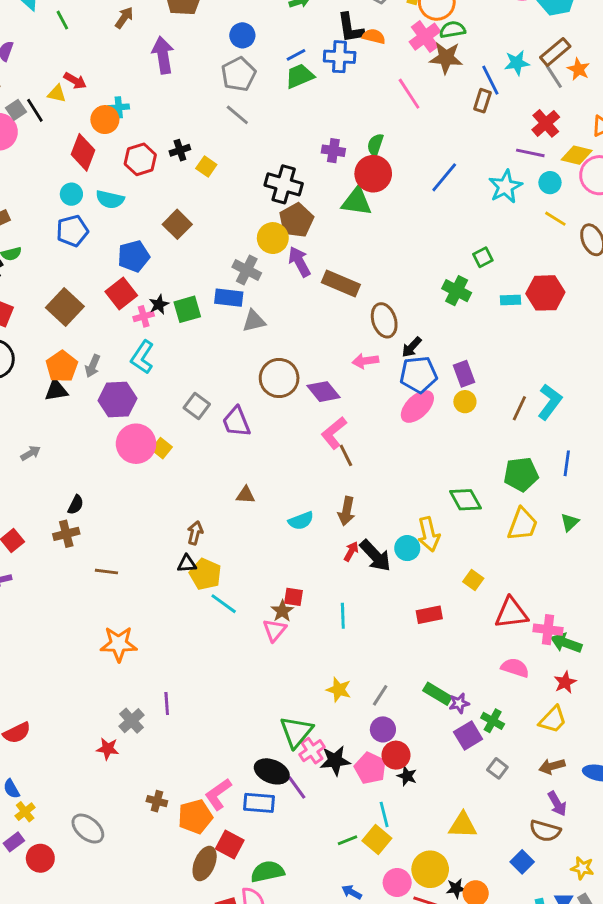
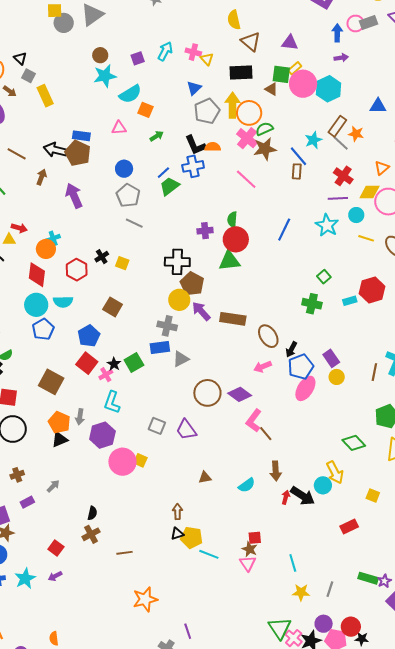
cyan circle: (71, 194) -> (36, 305), size x1.5
cyan line: (343, 616) -> (293, 563), moved
purple circle: (383, 729) -> (324, 624), moved

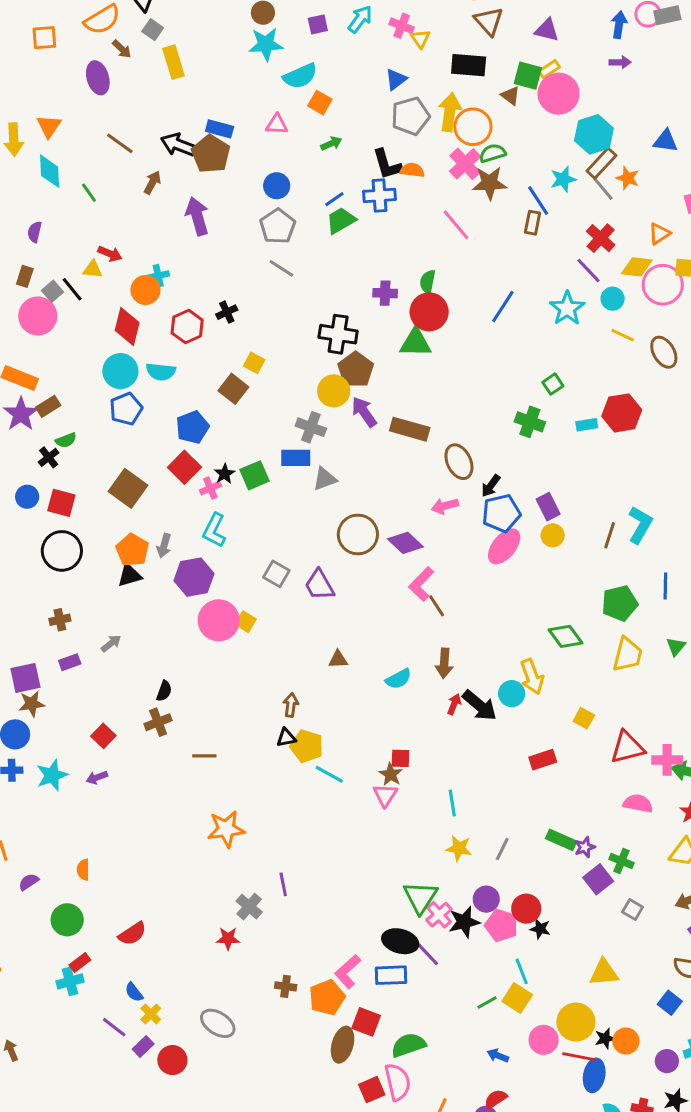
cyan hexagon: (328, 89) -> (594, 134), moved
purple line: (338, 198) -> (589, 270), turned 42
yellow square: (122, 263) -> (254, 363), moved

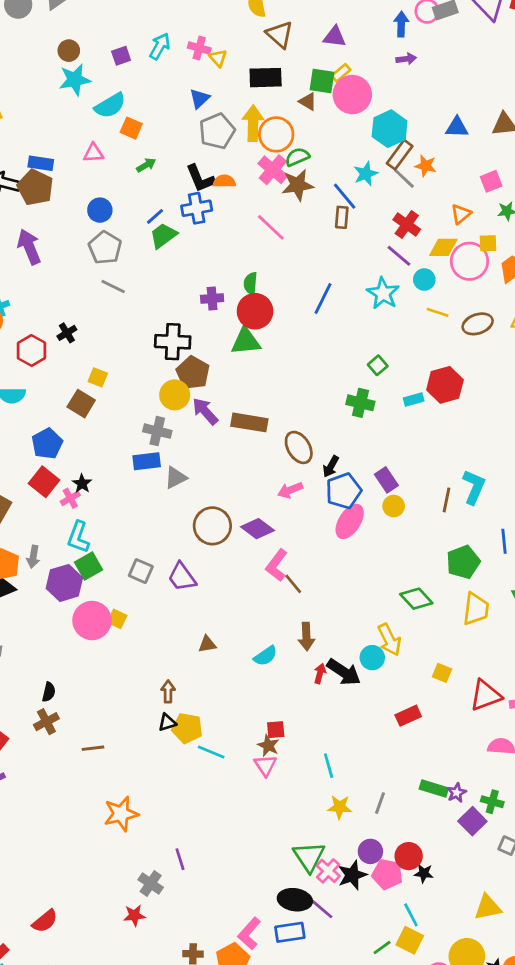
brown ellipse: (664, 352) -> (478, 324), turned -72
green square: (254, 475) -> (89, 566), moved

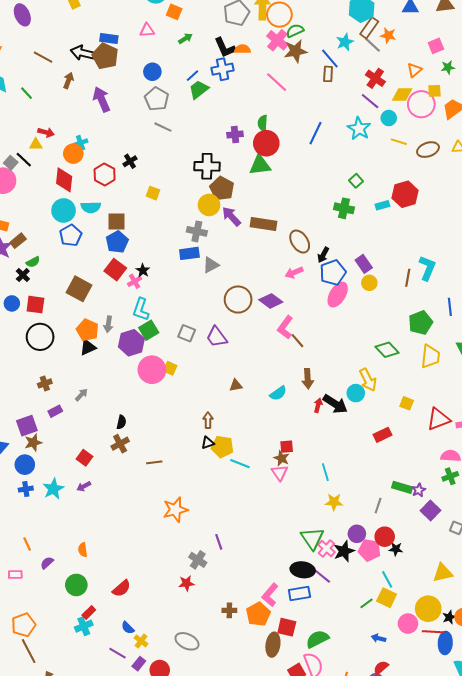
brown square: (81, 404) -> (116, 222), moved, turned -30
green cross: (492, 802) -> (450, 476), moved, turned -35
gray line: (380, 803) -> (378, 506), moved

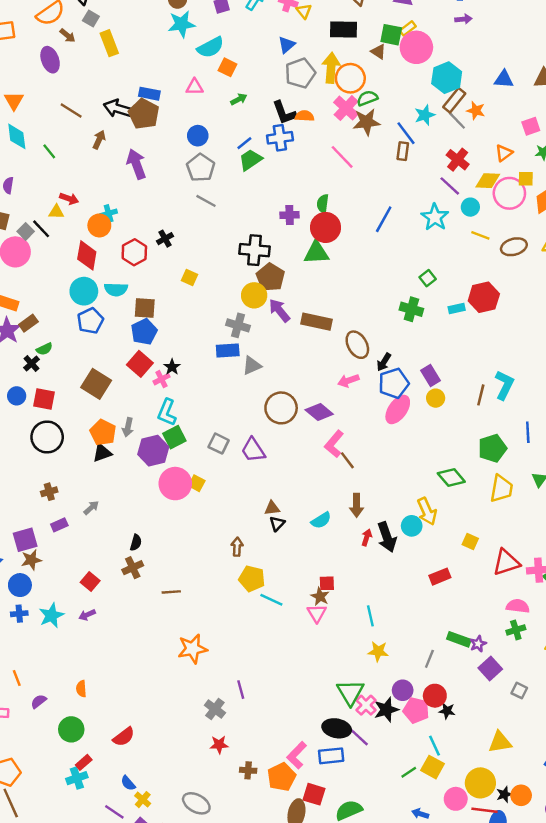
black arrow: (335, 404) -> (387, 537), turned 35
black triangle: (208, 443) -> (277, 523), moved, turned -32
red star: (186, 583) -> (219, 745), moved

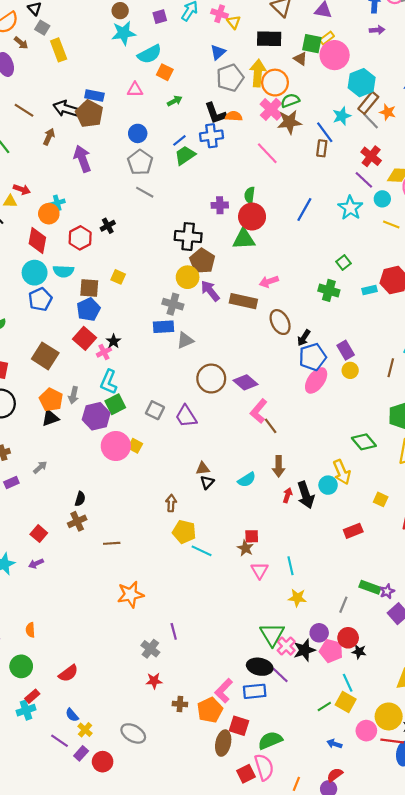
yellow square: (190, 277) -> (118, 277), moved
pink arrow: (348, 381) -> (269, 282), moved
pink triangle: (317, 613) -> (260, 570), moved

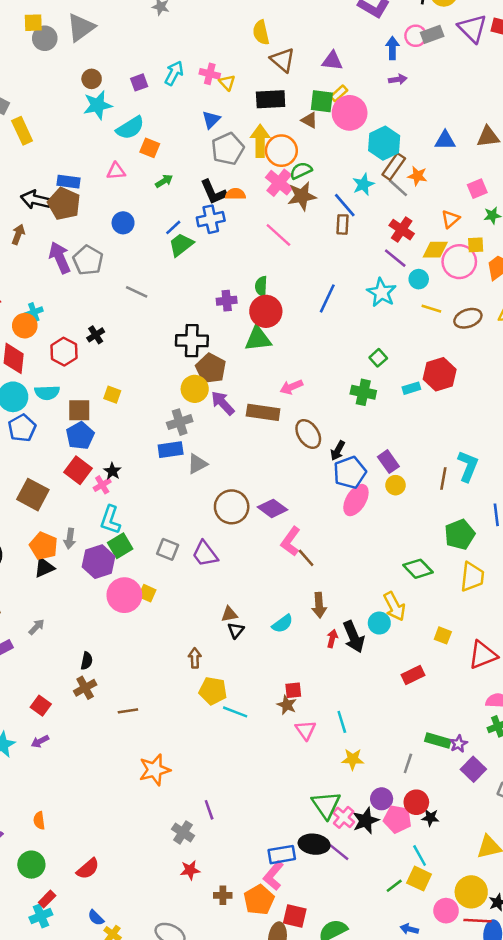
gray pentagon: (140, 162) -> (88, 260), moved
gray cross: (173, 304) -> (180, 422), turned -30
blue rectangle: (255, 691) -> (282, 855), moved

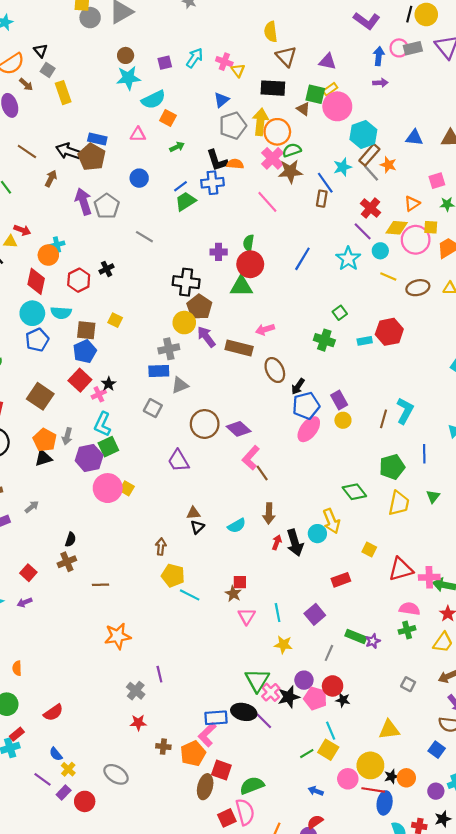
gray square: (168, 549) -> (153, 408), moved
purple square: (473, 769) -> (315, 614), moved

